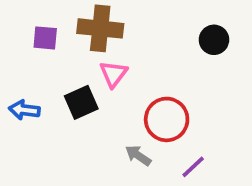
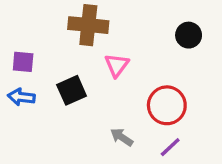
purple square: (45, 38) -> (23, 62), moved
pink triangle: (113, 74) -> (117, 65), moved
red circle: (167, 119) -> (167, 105), moved

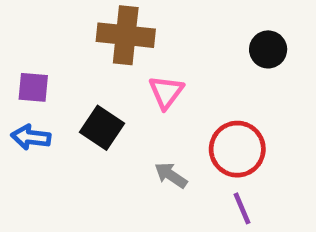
black square: (72, 90) -> (102, 128), turned -32
gray arrow: (122, 137) -> (171, 175), moved
purple line: (170, 147) -> (242, 208), turned -70

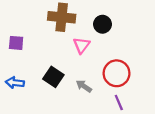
black circle: (268, 49) -> (103, 24), moved
black square: (102, 128) -> (53, 77), moved
blue arrow: (31, 137) -> (15, 83), moved

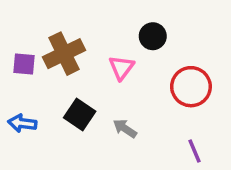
brown cross: (62, 17) -> (64, 54), moved, turned -32
red circle: (117, 73) -> (191, 87), moved
purple line: (119, 103) -> (194, 151), moved

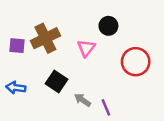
gray arrow: (125, 128) -> (82, 100), moved
purple line: (194, 151) -> (106, 107), moved

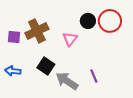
red circle: (136, 62) -> (110, 21), moved
gray arrow: (82, 100) -> (67, 81), size x1.6
purple line: (106, 107) -> (94, 76), moved

